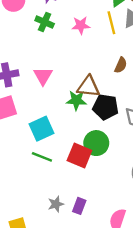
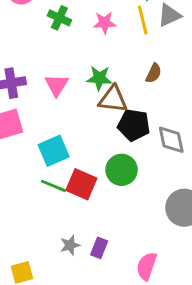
green star: (76, 100) -> (99, 78), moved
red square: (79, 155) -> (81, 184), moved

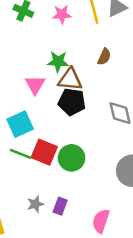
pink triangle: (56, 85) -> (35, 85), moved
black pentagon: (134, 125) -> (72, 102), moved
green circle: (122, 170) -> (72, 158), moved

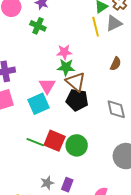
pink star: (62, 14) -> (64, 52), moved
brown semicircle: (104, 57) -> (116, 64), moved
brown triangle: (70, 79) -> (76, 82), turned 35
cyan square: (20, 124) -> (39, 104), moved

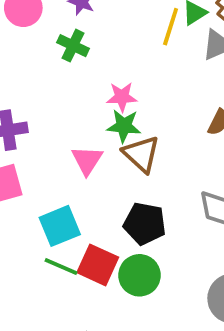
yellow line: (96, 27) -> (171, 27), moved, turned 30
black pentagon: (77, 100) -> (145, 224), moved
cyan square: (39, 104) -> (60, 226), moved

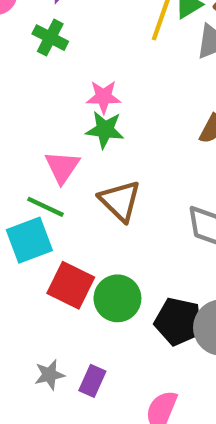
brown triangle: (141, 154) -> (120, 201), moved
black pentagon: (145, 224) -> (178, 321), moved
green line: (61, 266) -> (45, 207), moved

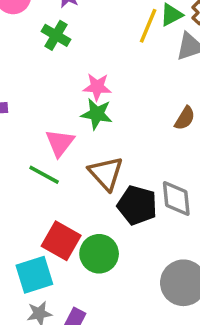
cyan square: (29, 240) -> (34, 275), moved
black pentagon: (178, 321) -> (137, 205), moved

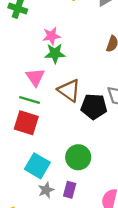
red square: (61, 241) -> (26, 123), moved
green circle: (99, 254) -> (78, 157), moved
cyan square: (34, 275) -> (37, 166), turned -30

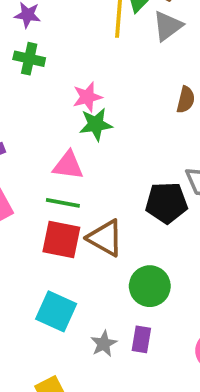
pink triangle: (35, 77) -> (68, 165), turned -42
brown triangle: (69, 90) -> (105, 238), moved
cyan square: (37, 166) -> (56, 311), moved

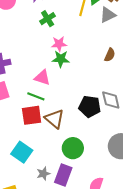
green cross: (29, 59) -> (48, 19), moved, turned 35
red square: (61, 240) -> (32, 115), turned -30
purple rectangle: (141, 339) -> (63, 175), size x1.5

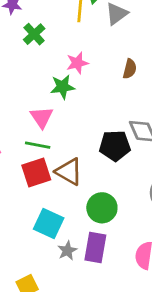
pink star: (59, 44) -> (77, 63), moved
pink triangle: (42, 78) -> (42, 117), turned 48
cyan square: (22, 152) -> (49, 224), moved

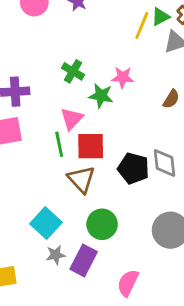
green cross: (34, 34) -> (73, 71), moved, turned -35
green line: (38, 145) -> (59, 144), turned 50
red square: (36, 173) -> (91, 146), moved

